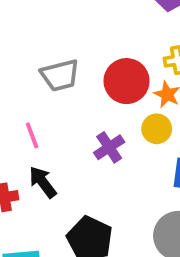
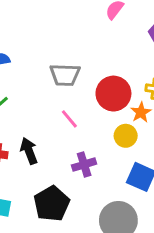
pink line: (32, 135) -> (69, 119), moved, turned -36
purple cross: (109, 147) -> (84, 165), moved

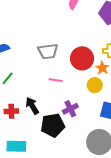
pink line: (69, 119) -> (56, 80), turned -32
black pentagon: (52, 204) -> (53, 125), moved, turned 30

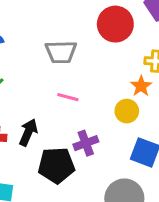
red circle: (82, 58) -> (115, 24), moved
black arrow: (32, 106) -> (28, 132), turned 48

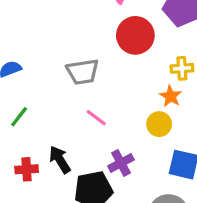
pink line: (68, 97) -> (96, 118), turned 30
black arrow: (28, 132) -> (60, 160), turned -48

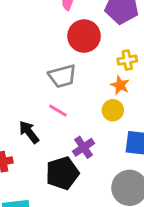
gray trapezoid: (83, 72) -> (62, 76), moved
black arrow: (60, 160) -> (29, 132), moved

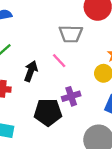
black arrow: (29, 132) -> (31, 71), turned 42

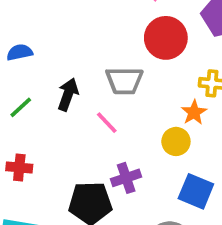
black arrow: (31, 71) -> (68, 94), moved

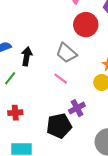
gray trapezoid: (124, 81) -> (66, 53), turned 50
black arrow: (68, 94) -> (27, 56), moved

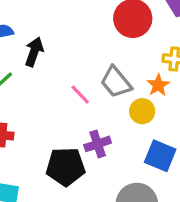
gray trapezoid: (66, 53) -> (116, 82), moved

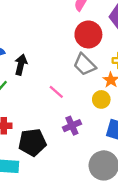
gray trapezoid: (116, 82) -> (84, 65), moved
black pentagon: (66, 167) -> (32, 142), moved

